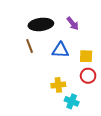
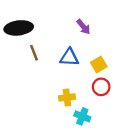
black ellipse: (41, 24) -> (19, 28), moved
yellow square: (86, 56) -> (99, 64), turned -32

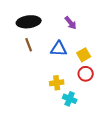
black ellipse: (19, 28) -> (29, 22), moved

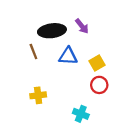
black ellipse: (29, 22) -> (52, 31), moved
yellow cross: (57, 83) -> (38, 95), moved

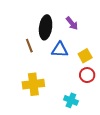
black ellipse: (52, 31) -> (46, 27), turned -75
yellow cross: (38, 95) -> (33, 84), size x1.5

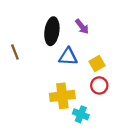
brown line: (29, 46) -> (15, 52), moved
yellow cross: (33, 84) -> (62, 96), moved

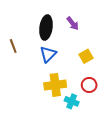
blue triangle: (68, 57) -> (48, 54), moved, turned -48
red circle: (99, 85) -> (89, 85), moved

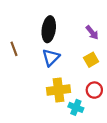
purple arrow: (73, 23) -> (92, 33), moved

